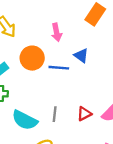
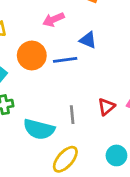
pink arrow: (57, 32) -> (53, 19), turned 90

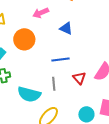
blue line: (65, 60) -> (60, 59), moved
red triangle: (106, 107) -> (79, 78), turned -32

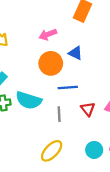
orange circle: (24, 39) -> (51, 63), moved
cyan semicircle: (29, 94) -> (29, 100), moved

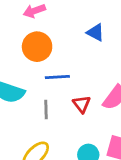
blue triangle: (76, 53) -> (95, 32), moved

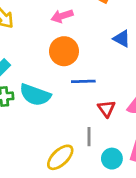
gray line: (46, 110) -> (89, 137), moved

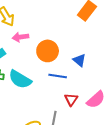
pink arrow: (62, 16) -> (20, 37), moved
blue triangle: (122, 39) -> (79, 60), moved

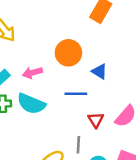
pink arrow: (20, 37) -> (32, 73), moved
orange circle: (48, 51) -> (68, 53), moved

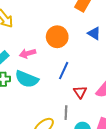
blue triangle: (99, 71) -> (94, 33), moved
blue line: (76, 94) -> (64, 71), turned -66

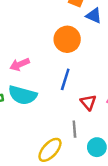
blue triangle: (94, 33) -> (94, 16), moved
orange circle: (57, 37) -> (67, 39), moved

